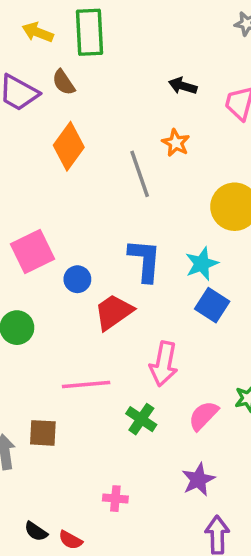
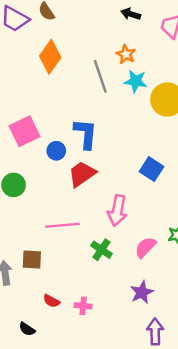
blue L-shape: (145, 260) -> (86, 134), moved
cyan star: (202, 264) -> (136, 81), moved, turned 30
red semicircle: (70, 540) -> (51, 301), moved

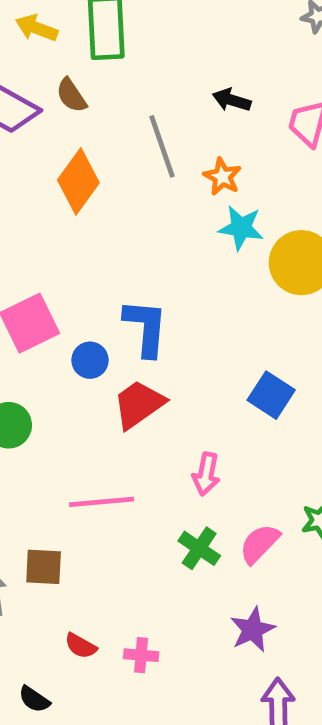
gray line: (100, 76) -> (162, 146), moved
pink arrow: (117, 211) -> (206, 474), size x0.7
green cross: (101, 250) -> (199, 548), moved

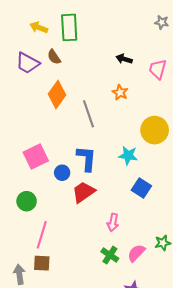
gray line: (162, 146) -> (89, 114), moved
cyan star: (241, 228) -> (128, 155), moved
pink line: (102, 502) -> (42, 235), moved, turned -68

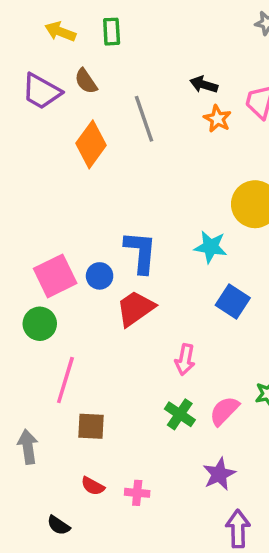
green rectangle: (69, 27) -> (112, 32), size x0.6
orange star: (120, 92) -> (217, 119), moved
gray line: (89, 114) -> (144, 119), moved
pink square: (36, 156) -> (55, 276), moved
brown square: (42, 263) -> (91, 426), moved

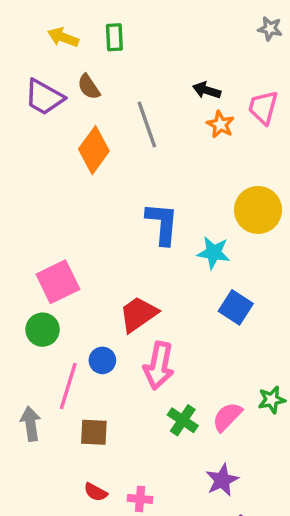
blue L-shape: (141, 252) -> (162, 224), moved
blue circle: (100, 276) -> (102, 360), moved
pink arrow: (185, 360) -> (159, 366), moved, size x1.5
gray arrow: (28, 447) -> (31, 424), moved

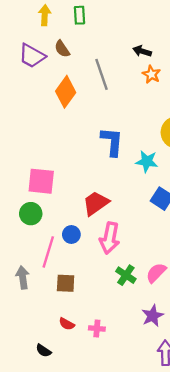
yellow arrow: (63, 37) -> (45, 15), turned 72
pink square: (58, 282) -> (41, 181), turned 32

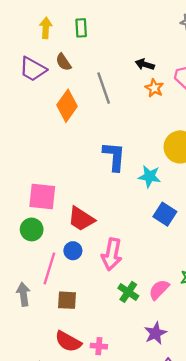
red trapezoid: (96, 203) -> (81, 219), moved, turned -112
red semicircle: (67, 324) -> (68, 341), size x1.6

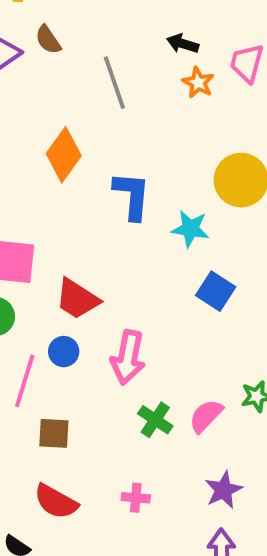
orange diamond: (67, 106) -> (64, 155), moved
purple star: (155, 333) -> (223, 490), moved
pink cross: (99, 346) -> (136, 498), moved

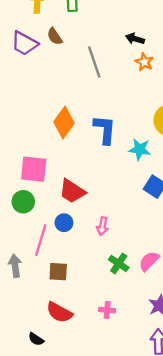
orange diamond: (64, 155) -> (64, 123), moved
pink arrow: (128, 357) -> (102, 226), size x0.6

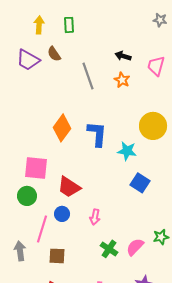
orange star: (144, 62) -> (122, 80), moved

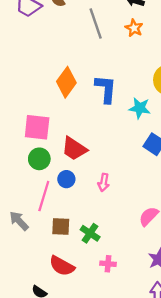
green circle: (27, 196) -> (39, 159), moved
green cross: (109, 249) -> (90, 233), moved
gray arrow: (20, 251) -> (19, 221), turned -36

